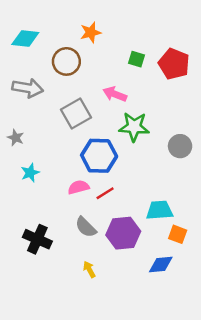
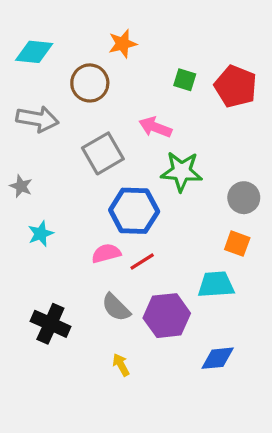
orange square: (178, 234) -> (237, 244), moved

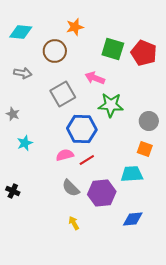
green square: (185, 80) -> (113, 49), size x1.6
gray arrow: (37, 119) -> (23, 73), size x0.7
black cross: (50, 324) -> (13, 191), moved, size x0.6

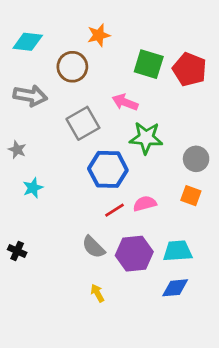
gray arrow: (23, 73) -> (30, 96), size x1.4
pink semicircle: (65, 155) -> (145, 204), moved
cyan trapezoid: (132, 174) -> (178, 251), moved

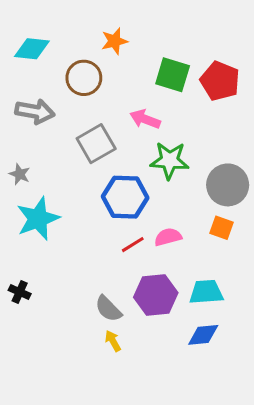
gray circle: (196, 159) -> (228, 185), size x1.4
cyan star: (33, 188) -> (38, 219), size x1.8
gray semicircle: (93, 247) -> (108, 309), moved

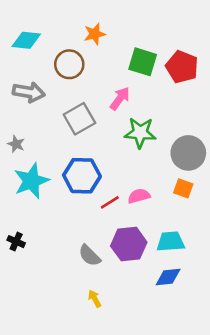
pink arrow: (145, 119) -> (120, 98), turned 105
blue hexagon: (125, 197) -> (82, 176), moved
yellow arrow: (113, 341) -> (95, 299), moved

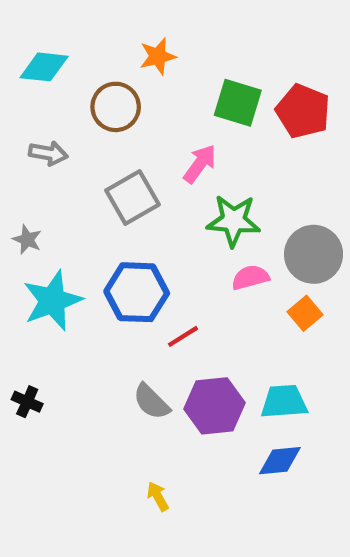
gray arrow: (29, 92) -> (48, 153), size x0.7
orange square: (183, 188) -> (305, 313), turned 30
pink semicircle: (139, 196) -> (250, 277), moved
gray semicircle: (90, 255) -> (151, 402), moved

